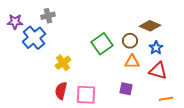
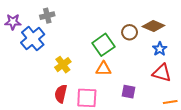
brown circle: (130, 41) -> (130, 32), moved
orange triangle: (132, 62) -> (103, 69), moved

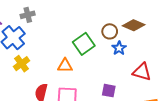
blue star: (160, 49) -> (119, 48), moved
yellow cross: (63, 65) -> (21, 64), moved
orange triangle: (103, 69) -> (65, 66), moved

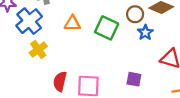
green square: (84, 44) -> (107, 28), turned -30
orange triangle: (65, 66) -> (72, 23), moved

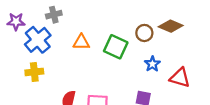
blue star: (145, 32) -> (152, 64), moved
yellow cross: (38, 50) -> (34, 72), moved, turned 30

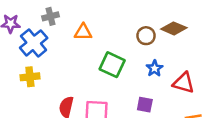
orange triangle: (81, 42) -> (83, 32), moved
green square: (116, 47) -> (112, 65), moved

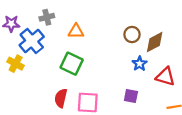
brown diamond: (174, 28) -> (155, 42), moved, turned -50
green square: (112, 65) -> (72, 64), moved
yellow cross: (30, 77) -> (16, 64), moved, turned 35

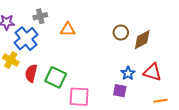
green square: (72, 64) -> (56, 77), moved
blue star: (140, 64) -> (128, 73), moved
red semicircle: (61, 98) -> (31, 73), moved

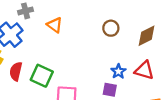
orange triangle: (68, 29) -> (55, 25), turned 35
brown diamond: (142, 40) -> (146, 36), moved

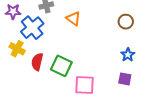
blue star: (118, 71) -> (128, 55), moved

